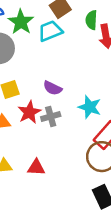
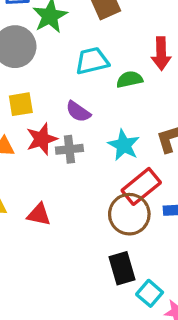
green semicircle: (91, 20) -> (130, 79), moved, turned 66
cyan trapezoid: (50, 31) -> (92, 61), moved

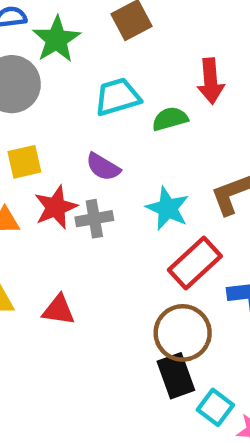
brown circle: (129, 214) -> (183, 333), moved

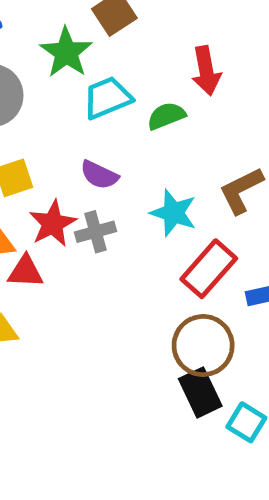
green star: (56, 39) -> (66, 52), moved
red triangle: (59, 310) -> (26, 272), moved

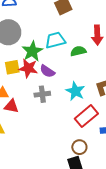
green star: (66, 52) -> (32, 51), moved
red star: (53, 223) -> (28, 68), moved, turned 30
brown circle: (203, 345) -> (79, 147), size x0.6

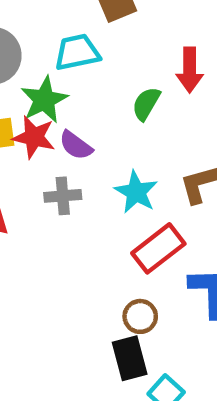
cyan trapezoid: (55, 40) -> (77, 52), moved
green semicircle: (78, 51) -> (146, 104), turned -49

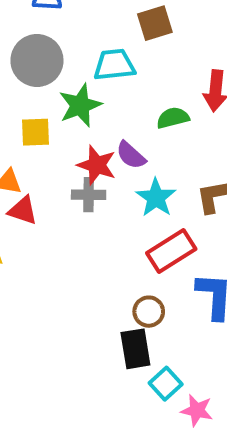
green semicircle: (146, 104) -> (173, 118), turned 40
red star: (34, 137) -> (97, 165), moved
purple semicircle: (76, 145) -> (131, 155), moved

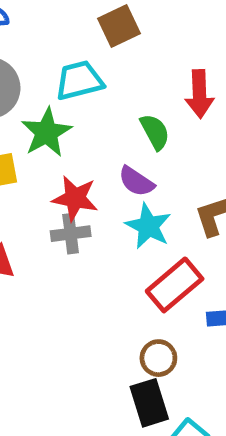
green semicircle: (173, 118) -> (155, 132), turned 84
purple semicircle: (131, 155) -> (136, 181), moved

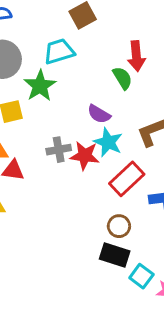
green semicircle: (155, 132) -> (122, 78), moved
red star: (75, 198) -> (85, 156), moved
black rectangle: (149, 403) -> (115, 255), turned -52

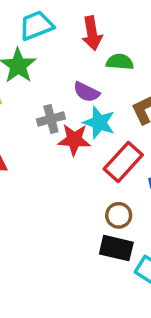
red arrow: (136, 56) -> (92, 33), moved
green semicircle: (122, 78) -> (120, 62), moved, turned -50
gray cross: (59, 150) -> (51, 119), moved

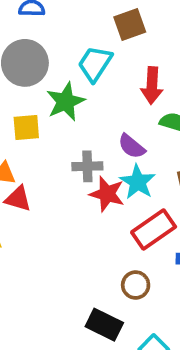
cyan trapezoid: (36, 26) -> (95, 64), turned -48
black rectangle: (116, 248) -> (104, 325), moved

